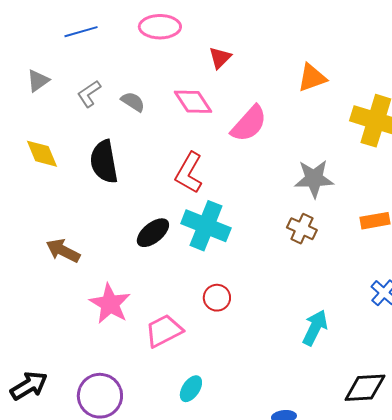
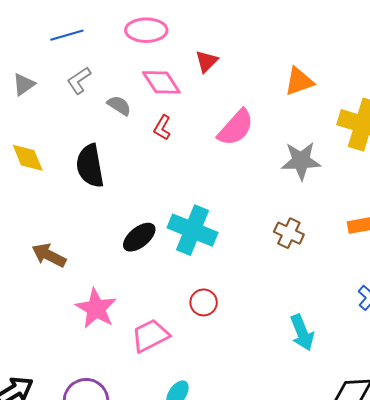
gray L-shape: (89, 94) -> (79, 80), moved
pink diamond: (193, 102) -> (161, 82), moved
red L-shape: (189, 173) -> (162, 128), moved, size x0.6
gray star: (314, 179) -> (301, 161), moved
cyan arrow: (315, 328) -> (302, 333), turned 132

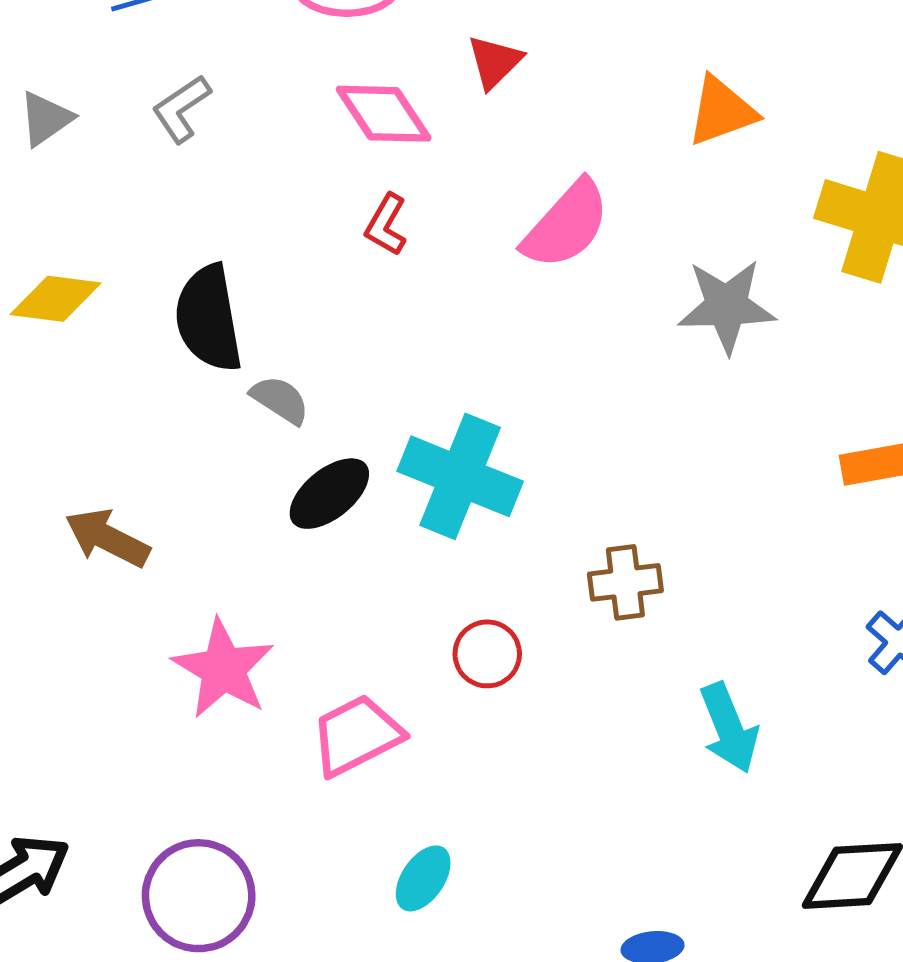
gray semicircle: (119, 106) -> (280, 400), moved
yellow diamond: (28, 158) -> (56, 299), turned -60
brown cross: (289, 233) -> (625, 582), moved, turned -32

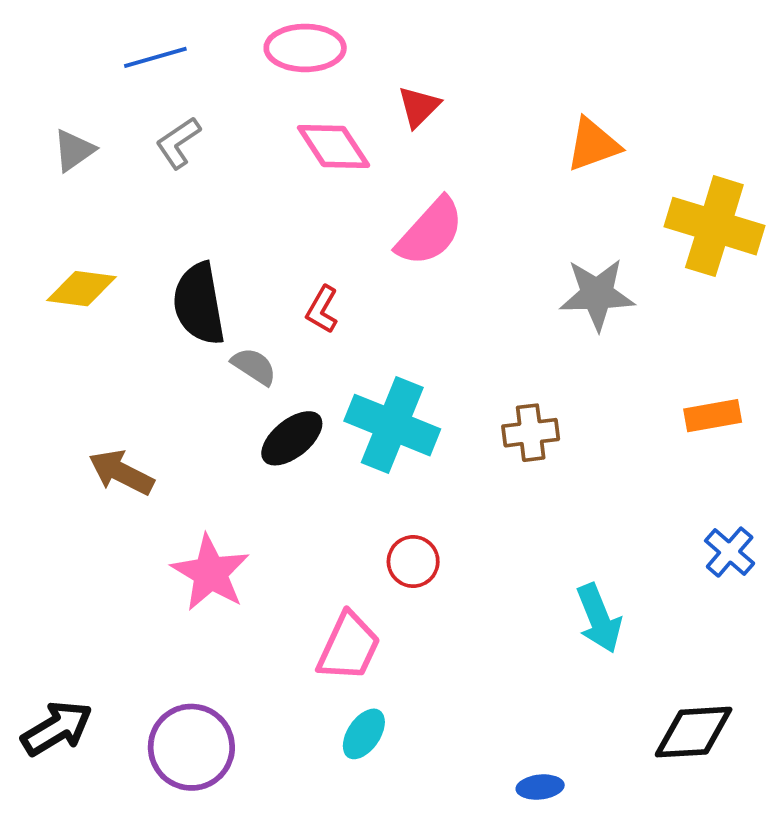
red L-shape: (386, 225) -> (322, 309), moved
pink semicircle: (566, 225) -> (430, 232), moved
brown cross: (625, 582) -> (531, 433), moved
pink trapezoid: (356, 735) -> (349, 647), moved, turned 142

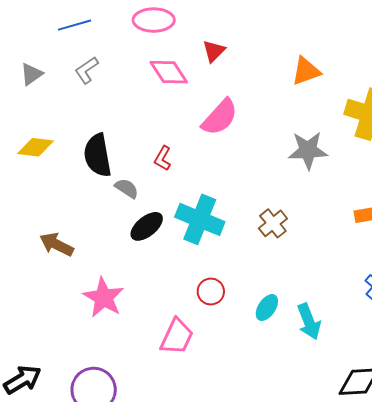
brown cross: (531, 433) -> (273, 223), turned -32
cyan ellipse: (364, 734) -> (267, 308), moved

